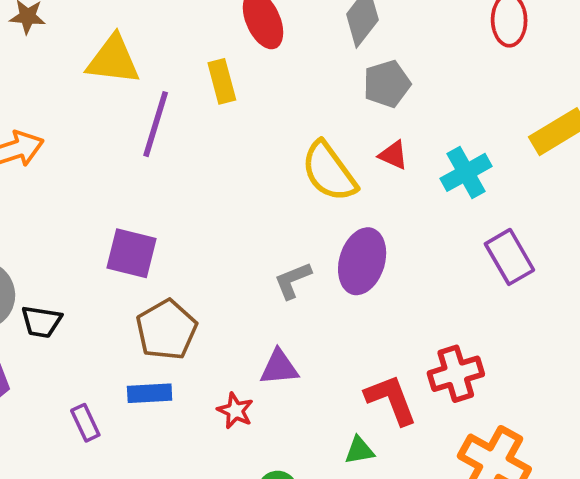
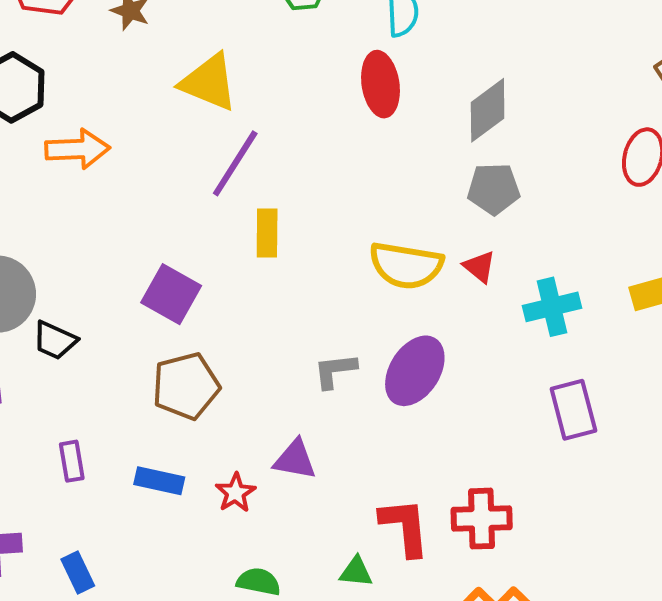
yellow rectangle: (222, 81) -> (267, 233), moved
yellow semicircle: (329, 172) -> (406, 265), turned -60
blue rectangle: (150, 393) -> (159, 481), moved

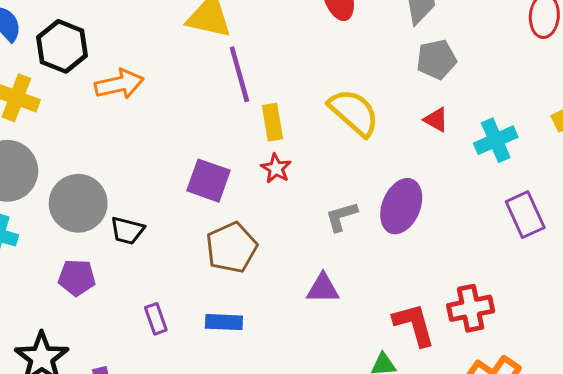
purple line: (235, 163) -> (239, 74), turned -38
yellow semicircle: (406, 265) -> (354, 112), moved, turned -138
red star: (235, 493) -> (276, 168), moved

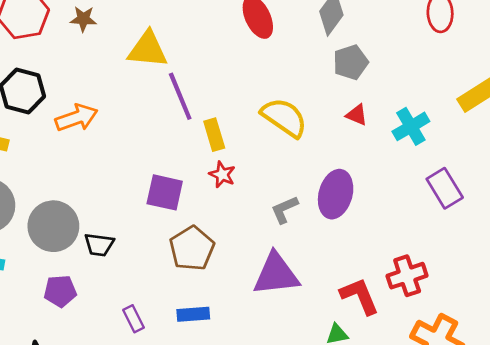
purple triangle: (323, 288) -> (276, 274), size x1.6

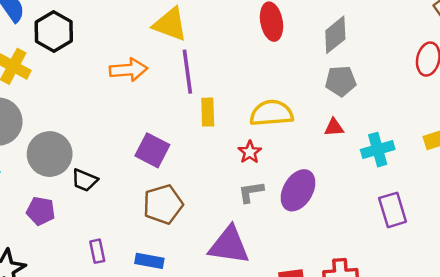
red triangle: (357, 115) -> (334, 127), turned -42
yellow semicircle: (284, 117) -> (271, 113), turned -54
orange arrow: (77, 118) -> (129, 70), moved
red star: (222, 175) -> (250, 152), moved

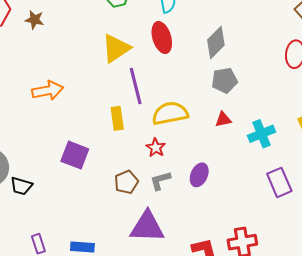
yellow triangle: (170, 24) -> (116, 48), moved, turned -48
purple line: (187, 72) -> (136, 86), moved
purple ellipse: (298, 190) -> (199, 175), size x0.7
brown pentagon: (163, 204) -> (126, 182), moved, size x0.7

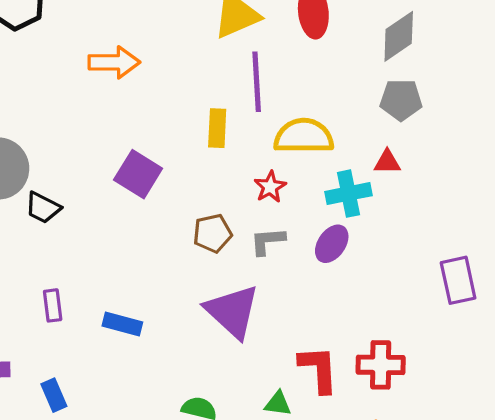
cyan cross: (261, 134) -> (349, 194), moved
purple triangle: (147, 227) -> (232, 311), turned 30

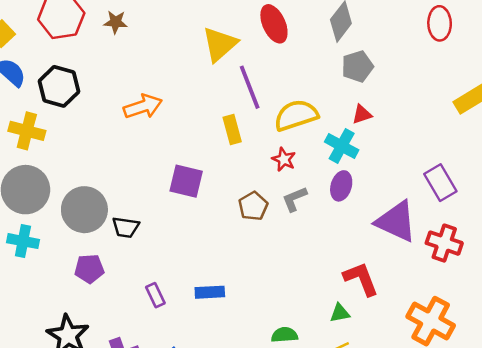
cyan cross: (349, 194) -> (342, 146), turned -32
purple triangle: (232, 311) -> (396, 221), moved
red cross: (381, 365) -> (444, 243), moved, turned 36

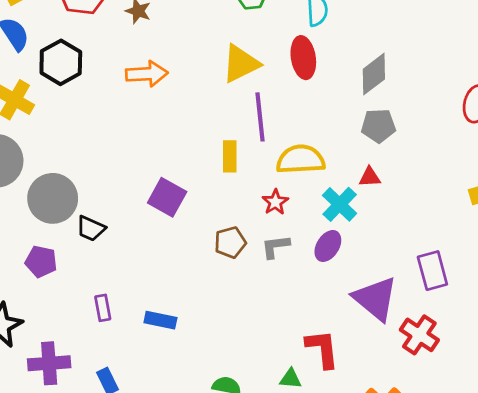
orange arrow: (143, 106) -> (147, 74), moved

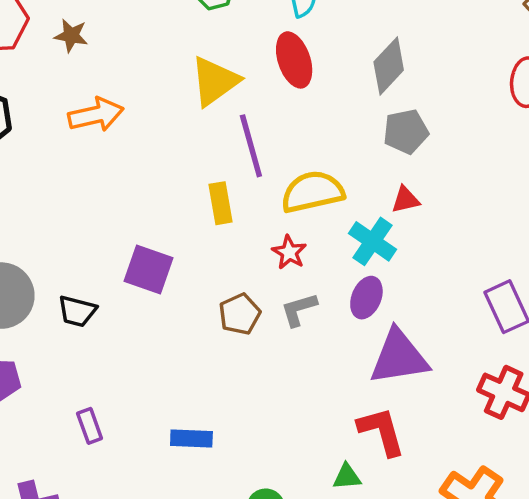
black trapezoid: (91, 228) -> (77, 311), moved
purple triangle: (375, 299) -> (399, 357), moved, turned -39
blue rectangle: (160, 320) -> (191, 439), moved

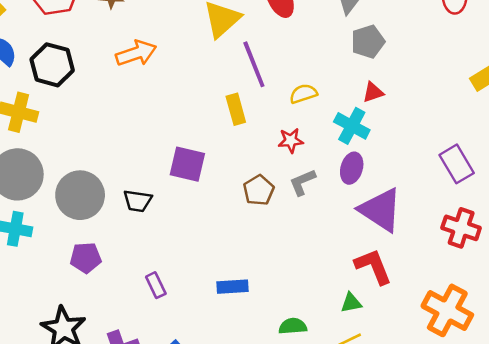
yellow semicircle: (313, 192) -> (303, 94), size x0.6
red star: (289, 252) -> (291, 140), turned -30
purple triangle: (399, 357) -> (380, 210), turned 48

